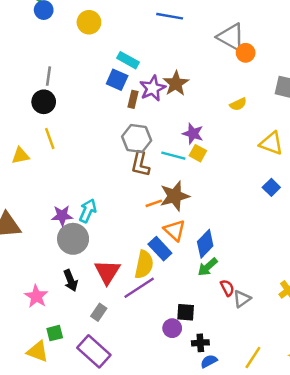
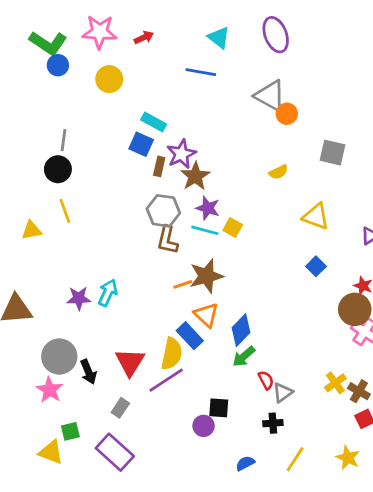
brown star: (176, 83) -> (195, 176), moved
purple star: (193, 134) -> (208, 208), moved
gray circle: (73, 239) -> (59, 357), moved
black cross: (200, 343) -> (273, 423), moved

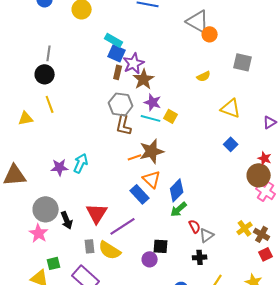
blue square: (141, 144) -> (117, 53), moved
yellow semicircle: (172, 354) -> (110, 250), moved, turned 110
gray rectangle: (120, 408) -> (90, 246), turned -40

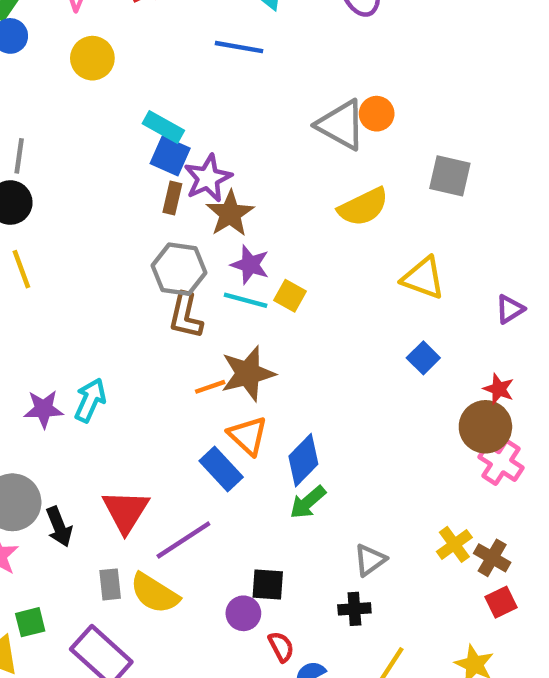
gray triangle: (198, 21) -> (341, 125), moved
yellow semicircle: (204, 76) -> (363, 207), size x1.6
red semicircle: (195, 226) -> (281, 647), moved

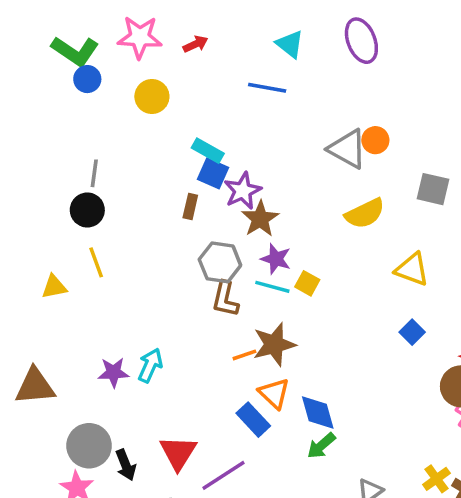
brown rectangle: (172, 198) -> (190, 207), moved
blue diamond: (303, 460) -> (318, 413), turned -60

